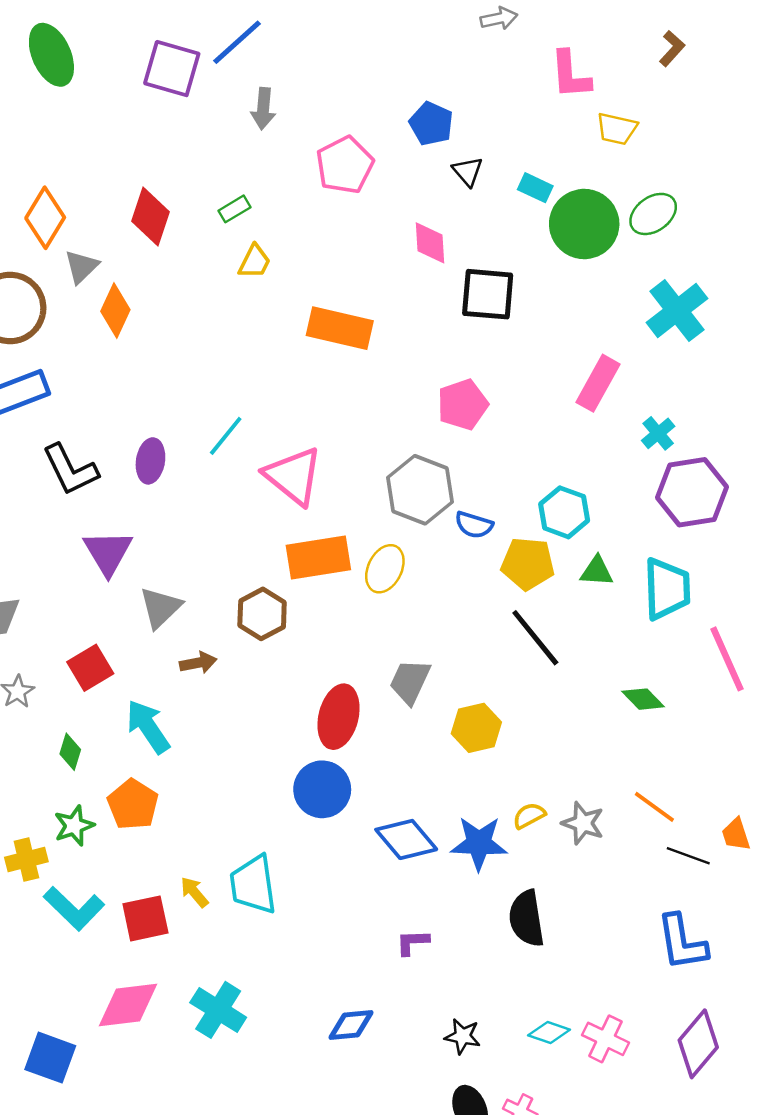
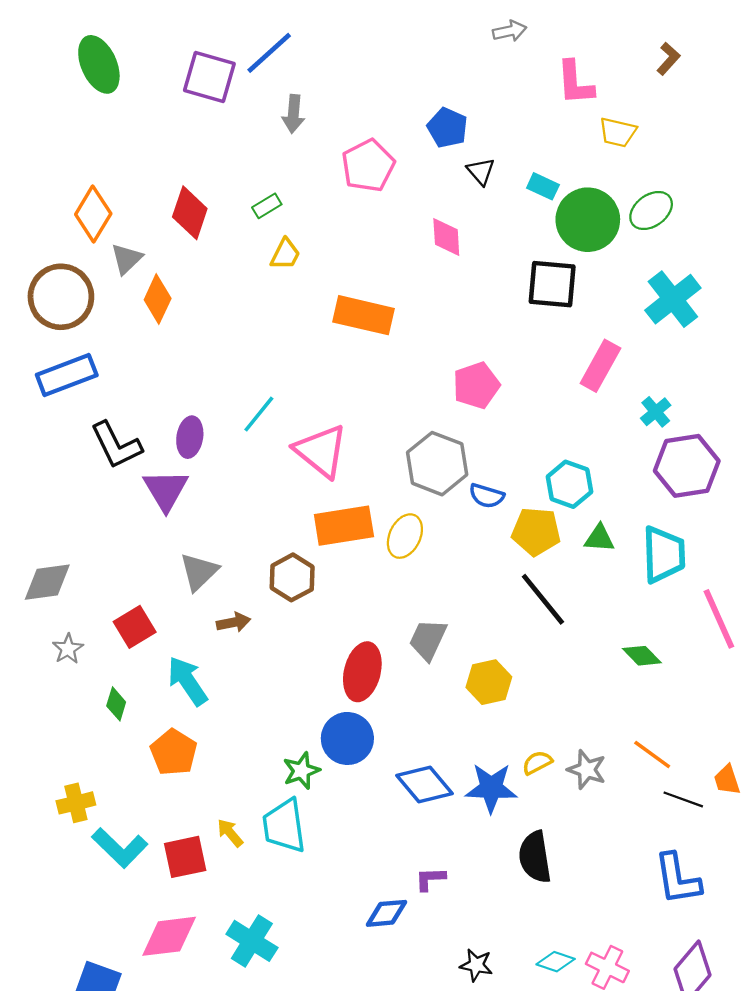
black square: (488, 294) -> (552, 284), moved
purple triangle: (108, 552) -> (166, 490), moved
green star: (74, 826) -> (301, 771), moved
blue diamond: (351, 1025) -> (387, 913), moved

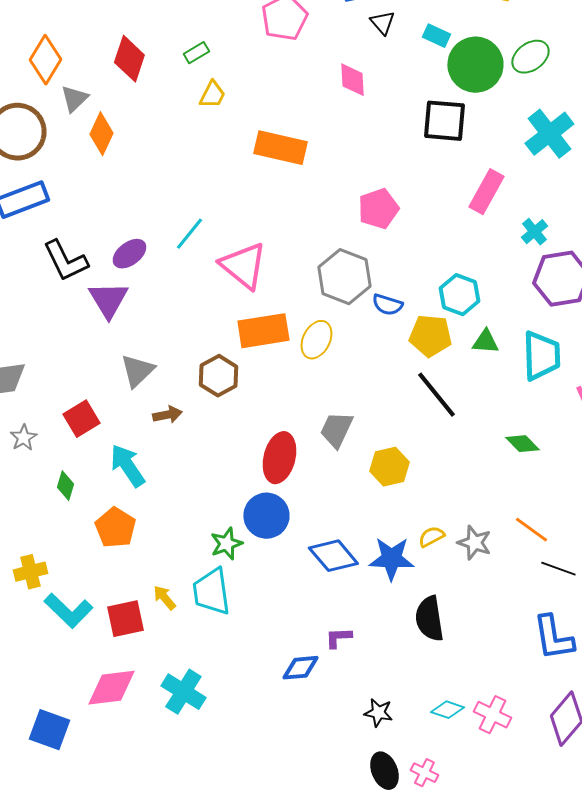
purple ellipse: (190, 437) -> (129, 254), turned 44

